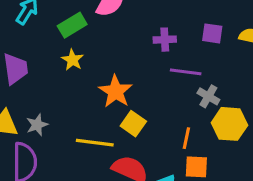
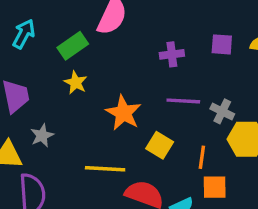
purple line: (186, 72) -> (183, 101), moved
yellow square: (133, 124) -> (160, 145), moved
gray star: (37, 125) -> (42, 136), moved

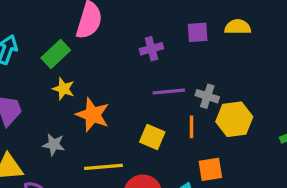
orange star: (123, 113) -> (93, 115), moved
gray star: (42, 136) -> (54, 145), moved, turned -30
orange line: (202, 157) -> (191, 127), moved

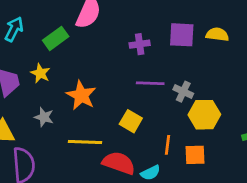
purple square: (198, 32) -> (182, 35), size x1.4
yellow star: (63, 89) -> (40, 73), moved
orange line: (191, 127) -> (167, 145), moved
orange square: (210, 169) -> (195, 155), moved

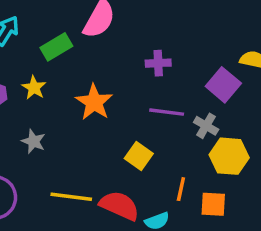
purple square: (182, 35) -> (223, 85), moved, turned 32
orange star: (81, 95) -> (94, 102), moved
yellow line: (85, 142) -> (71, 197), moved

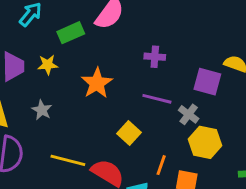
purple square: (223, 85) -> (207, 82), turned -32
yellow star: (34, 88) -> (48, 65), turned 30

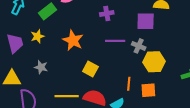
yellow square: (129, 133) -> (90, 69), moved

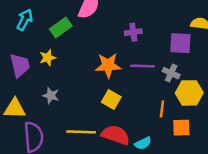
orange star: (73, 40) -> (108, 65), moved, turned -30
orange line: (129, 84) -> (162, 109), moved

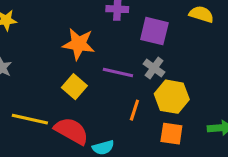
purple square: (180, 43) -> (154, 31), moved
purple line: (142, 66) -> (118, 72), moved
orange square: (181, 128) -> (171, 134), moved

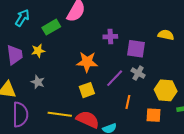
purple line: (118, 72) -> (115, 78), turned -54
yellow square: (74, 87) -> (87, 90), turned 35
yellow hexagon: (172, 97) -> (166, 90), moved

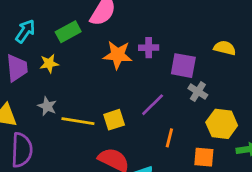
cyan arrow: (22, 18) -> (25, 31), moved
orange star: (87, 62) -> (118, 55), moved
gray cross: (138, 73) -> (198, 92), moved
yellow line: (60, 114) -> (78, 121), moved

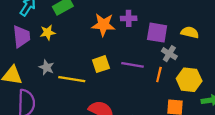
yellow semicircle: (225, 48) -> (190, 32), moved
purple line: (153, 105) -> (132, 65), turned 55
yellow square: (114, 120) -> (101, 64), moved
orange line: (169, 138) -> (159, 74), moved

